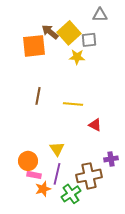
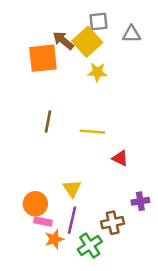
gray triangle: (100, 15) -> (132, 34), moved
gray square: (89, 40) -> (99, 22), moved
brown cross: (89, 176) -> (113, 223), size x0.7

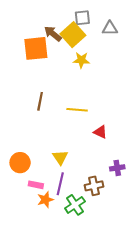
orange circle: (35, 204) -> (20, 163), moved

